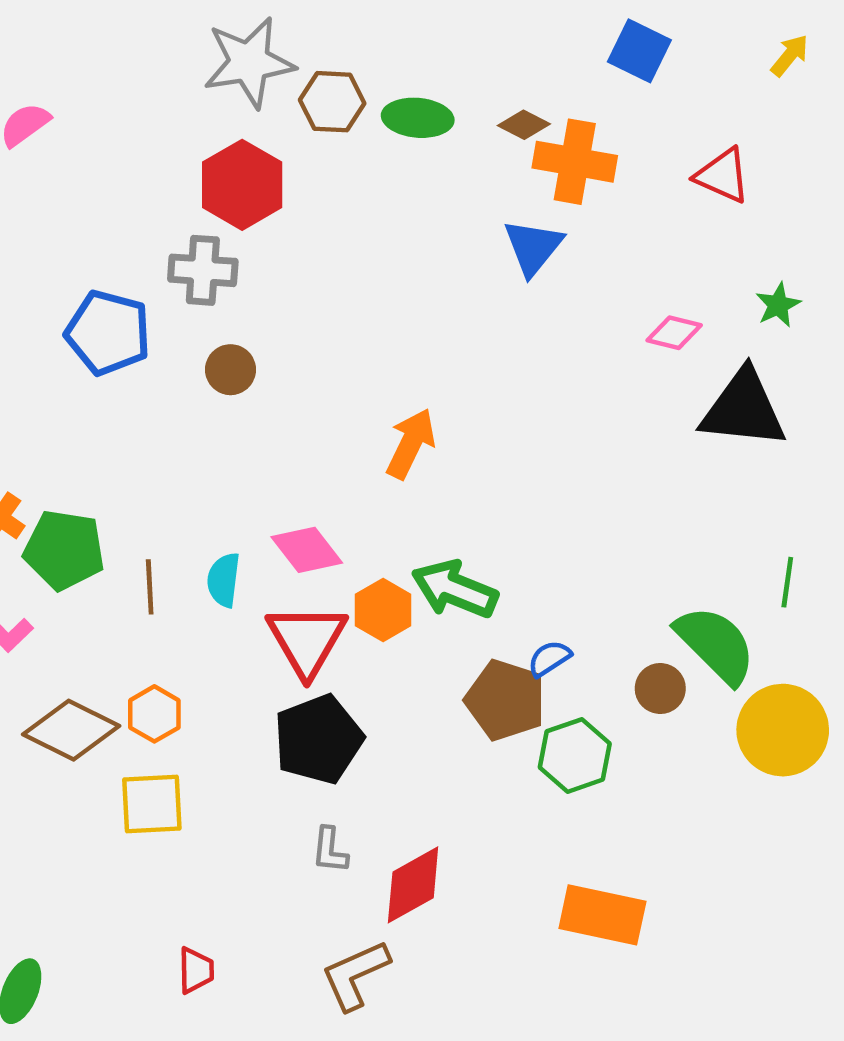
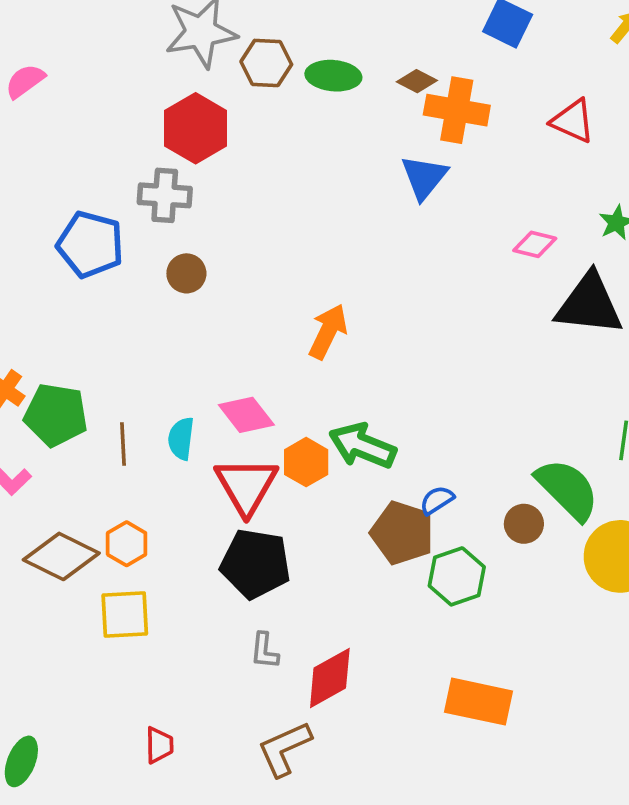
black pentagon: (318, 739) -> (255, 564), turned 30

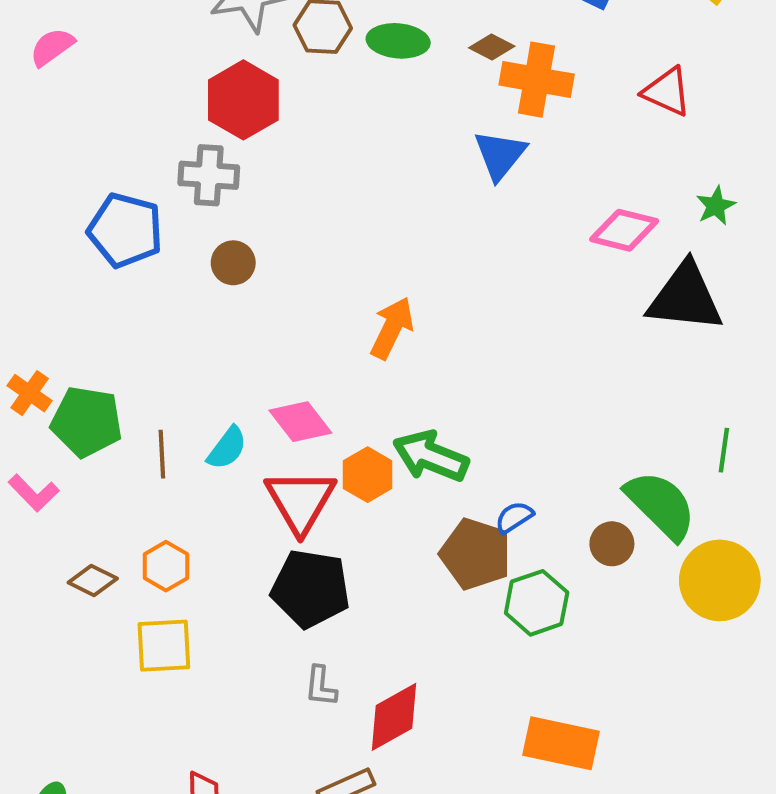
pink diamond: (535, 244) -> (624, 230), size x1.4
cyan semicircle: (181, 439) -> (227, 448), turned -150
brown diamond: (61, 556) -> (93, 580), size x0.6

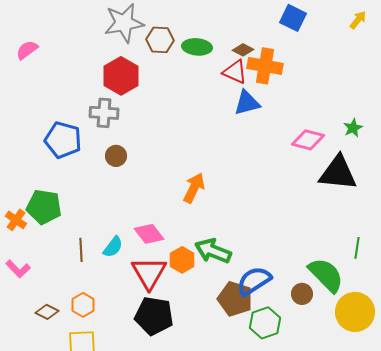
red triangle: (667, 92) -> (235, 72), moved
blue triangle: (500, 155) -> (247, 103), turned 36
green pentagon: (87, 422) -> (44, 207), moved
blue semicircle: (514, 517) -> (254, 281), size x1.8

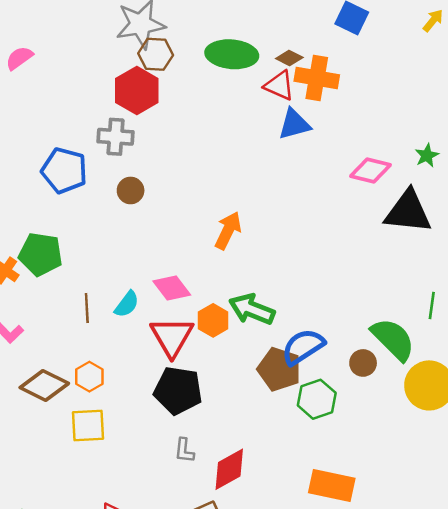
brown hexagon: (160, 40) -> (156, 54), moved
green ellipse: (197, 47) -> (232, 54), size x1.4
brown diamond: (47, 312) -> (44, 385), size x1.6

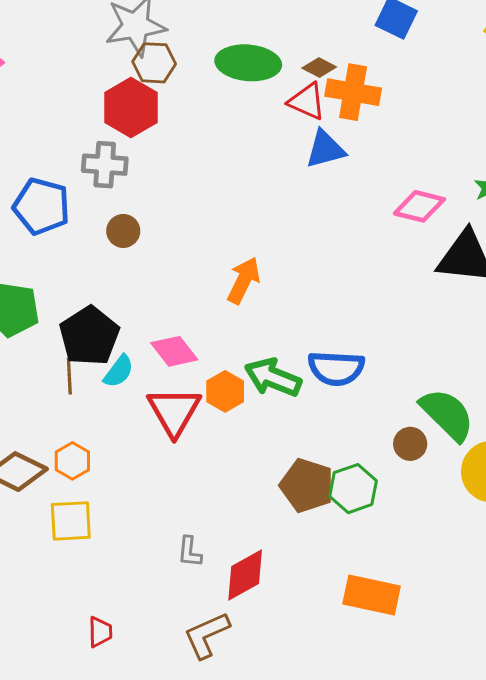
blue semicircle: (303, 347) -> (336, 368), moved, turned -144
brown pentagon: (279, 369) -> (307, 485), moved
black pentagon: (178, 390) -> (89, 336), moved, turned 30

